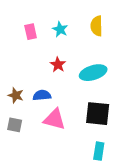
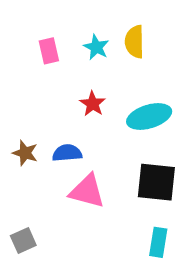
yellow semicircle: (97, 26) -> (135, 42), moved
gray square: (15, 125) -> (23, 241), moved, turned -35

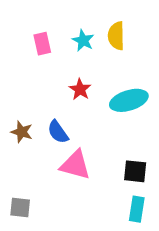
blue semicircle: (67, 153) -> (58, 132), turned -120
black square: (156, 182) -> (135, 171), moved, size x0.7
gray square: (23, 241) -> (20, 208), turned 30

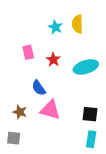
pink rectangle: (42, 44) -> (28, 52), moved
brown star: (22, 132) -> (20, 112), moved

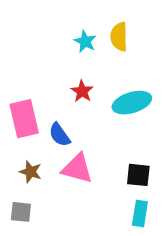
pink rectangle: (28, 52) -> (24, 119), moved, size x1.6

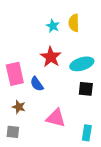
red star: (82, 91) -> (51, 57), size x1.5
pink triangle: (77, 168) -> (56, 118), moved
black square: (138, 175) -> (86, 89), moved

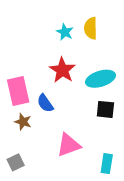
brown star: (19, 107) -> (23, 122), moved
pink triangle: (56, 118) -> (69, 145), turned -35
gray square: (13, 132) -> (16, 162), turned -32

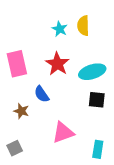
pink rectangle: (18, 91) -> (17, 64), moved

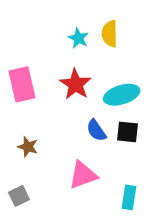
blue semicircle: (42, 94) -> (96, 130), moved

